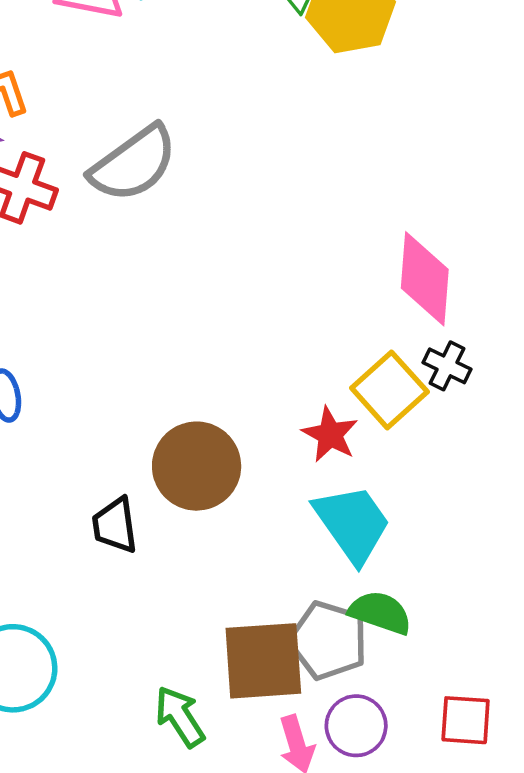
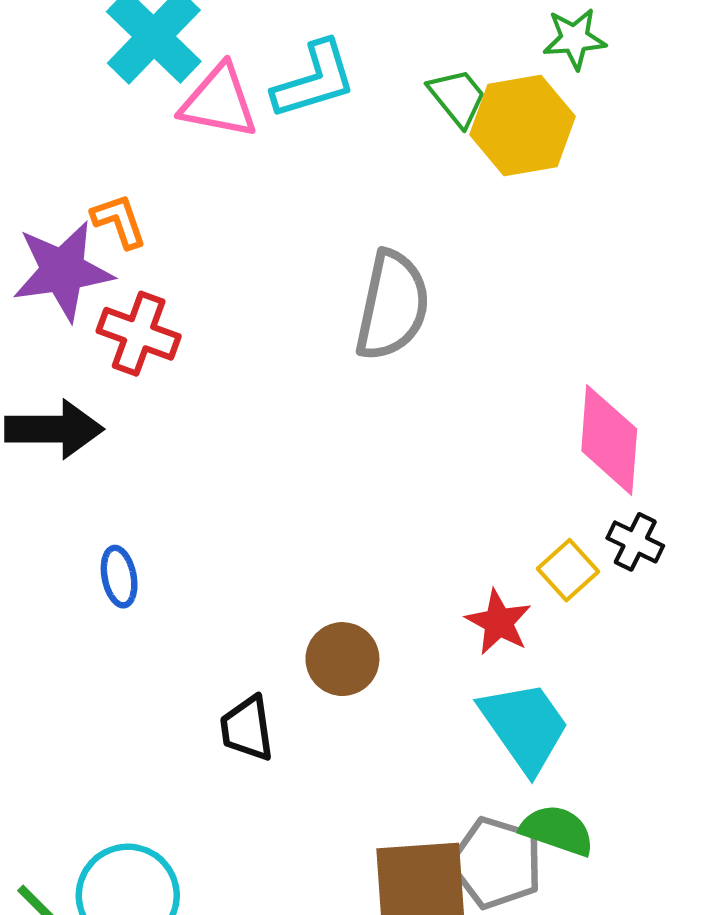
gray semicircle: (133, 164) -> (392, 306), moved, turned -42
yellow square: (389, 390) -> (568, 570), size x0.7
brown circle: (197, 466) -> (342, 659), size x0.7

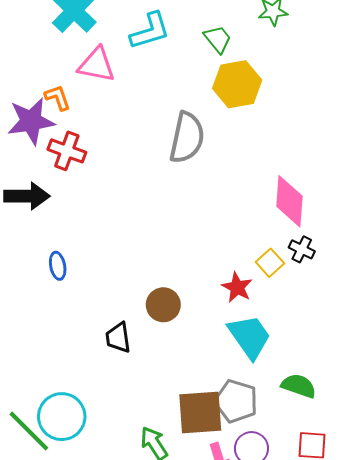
pink triangle: (219, 102) -> (97, 65), moved
yellow hexagon: (522, 126) -> (237, 84), moved
green semicircle: (557, 830) -> (299, 386), moved

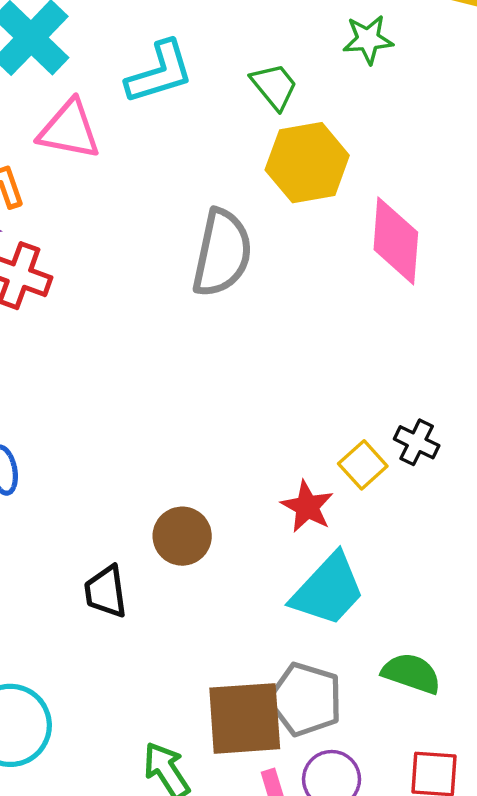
pink diamond: (289, 201) -> (396, 241), moved
cyan trapezoid: (249, 337) -> (328, 590), turned 78

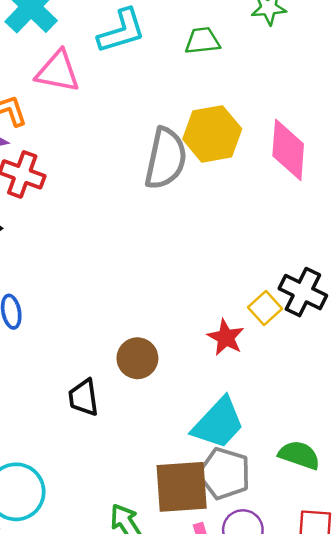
green trapezoid: (274, 86) -> (202, 41), turned -57
yellow hexagon: (307, 163) -> (212, 134), moved
black cross: (417, 442) -> (303, 292), size x1.5
cyan trapezoid: (328, 590) -> (218, 423), moved

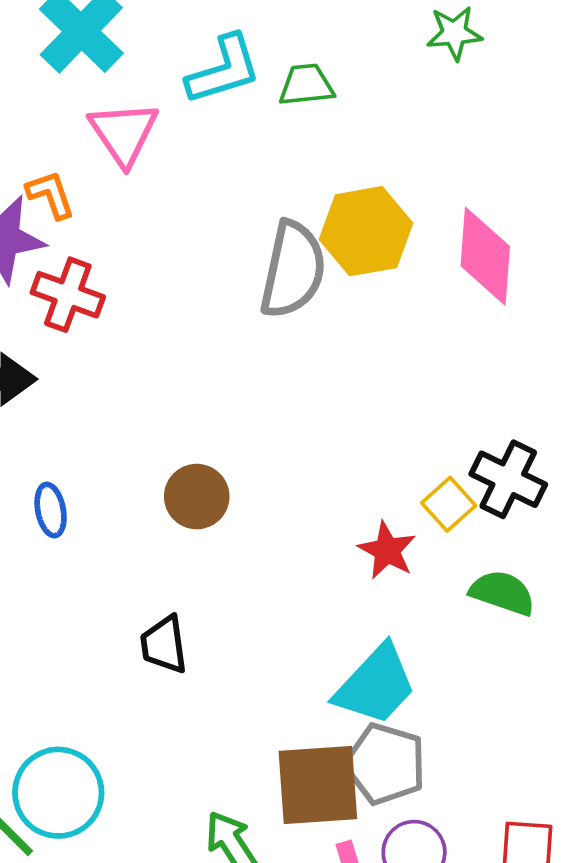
green trapezoid: (202, 41) -> (306, 85), moved
pink triangle: (58, 71) -> (124, 133), turned 45
brown circle: (137, 358) -> (197, 497), moved
green semicircle: (299, 455) -> (502, 593), moved

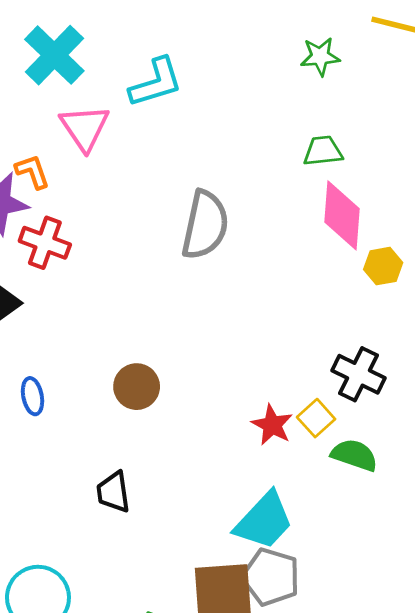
green trapezoid: (306, 85) -> (323, 151), moved
yellow hexagon: (366, 231) -> (383, 266), moved, size x0.6
yellow square: (449, 504) -> (316, 418), moved

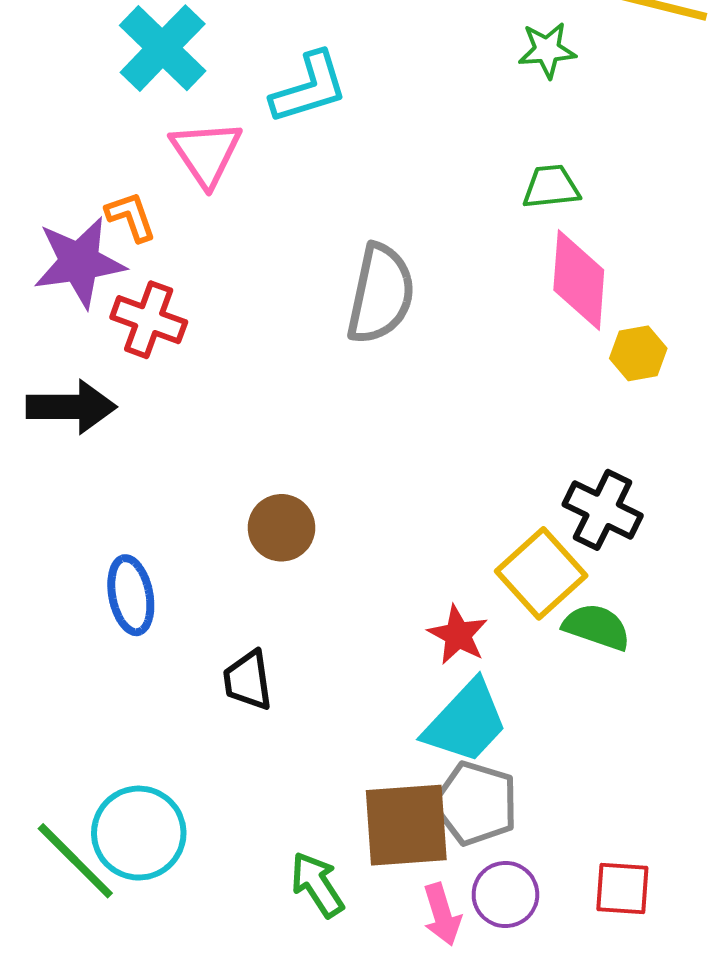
blue ellipse: (33, 396) -> (131, 595), moved, size x1.4
yellow square: (316, 418) -> (541, 573), size x1.6
red star: (272, 425) -> (458, 635), moved

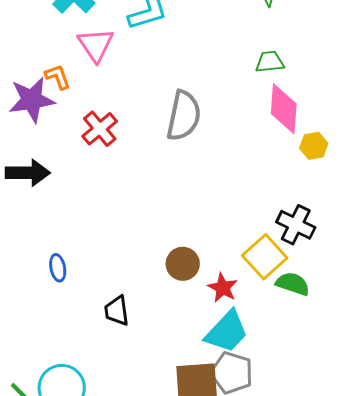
red cross: (149, 320) -> (100, 129), moved, turned 30
brown circle: (281, 528) -> (183, 264), moved
blue ellipse: (131, 595) -> (58, 268), size x0.7

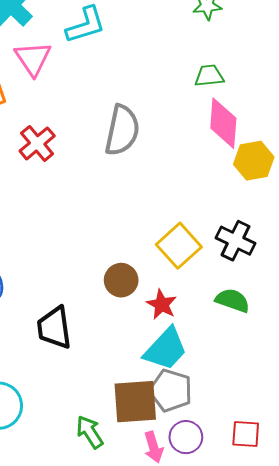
yellow hexagon: (314, 146) -> (254, 161), size x1.4
yellow square: (265, 257) -> (179, 246), moved
black trapezoid: (117, 311) -> (54, 328), size x1.4

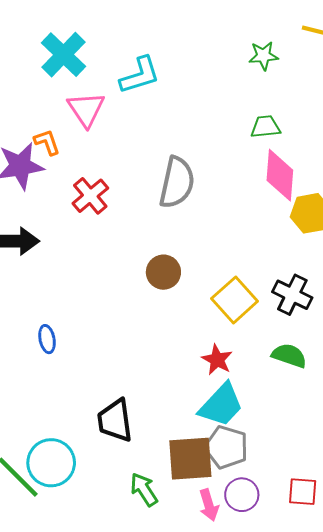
brown circle: (121, 280) -> (163, 272), moved
black trapezoid: (54, 328) -> (115, 420), moved

